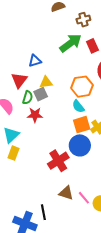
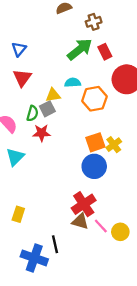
blue triangle: (35, 61) -> (19, 49), moved, turned -32
red triangle: (19, 80) -> (22, 78), moved
cyan semicircle: (78, 106) -> (73, 83), moved, turned 128
yellow rectangle: (13, 153) -> (18, 214), moved
red cross: (58, 161) -> (84, 204), moved

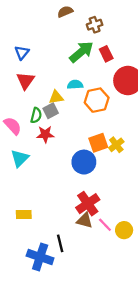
blue circle: (94, 166) -> (84, 162), moved
yellow rectangle: (18, 214) -> (24, 214), turned 72

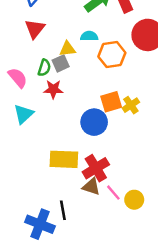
yellow rectangle: (24, 214) -> (64, 159), moved, size x1.6

